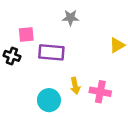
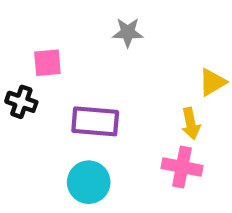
purple rectangle: (51, 52) -> (95, 121), moved
yellow arrow: (75, 86) -> (191, 124), moved

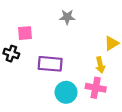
cyan circle: (89, 182) -> (66, 92), moved

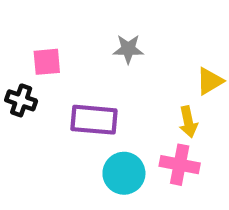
gray star: (67, 17) -> (128, 49), moved

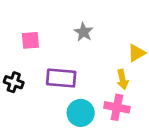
gray star: (128, 49) -> (83, 32), turned 30
black cross: (21, 100) -> (14, 82), moved

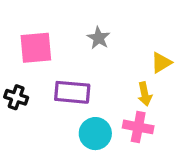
pink square: (30, 40) -> (36, 48), size x1.5

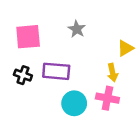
black cross: (16, 97) -> (23, 75), moved

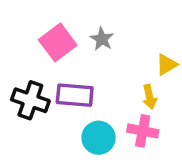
pink square: (28, 37) -> (58, 42), moved, turned -32
black cross: (23, 75) -> (30, 100), size x1.5

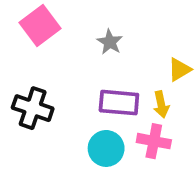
pink square: (58, 42) -> (40, 25), moved
purple rectangle: (75, 95) -> (119, 103), moved

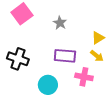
yellow arrow: (161, 104) -> (97, 56), moved, turned -40
cyan circle: (106, 148) -> (48, 85), moved

